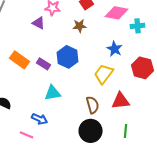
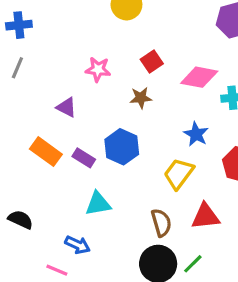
purple triangle: (39, 23) -> (66, 107), moved
green line: (126, 131) -> (193, 264), moved, turned 40

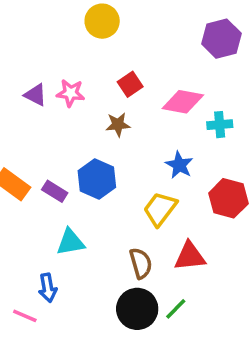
purple triangle: (66, 107) -> (35, 95), moved
blue arrow: (77, 245) -> (48, 288), turned 55

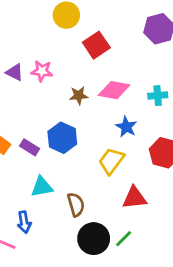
red square: (130, 84) -> (96, 45), moved, size x1.4
pink diamond: (183, 102) -> (114, 90), moved
brown semicircle: (141, 263) -> (76, 205), moved

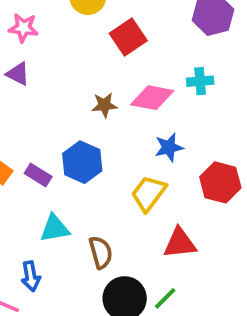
pink star: (42, 71) -> (23, 28), moved
cyan cross: (158, 96) -> (200, 81), moved
blue star: (126, 127) -> (169, 147), turned 30

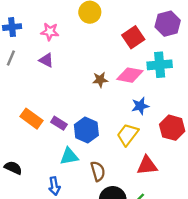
red square: (128, 37) -> (133, 37), moved
cyan cross: (200, 81) -> (160, 65), size x1.5
blue hexagon: (82, 162) -> (86, 130), moved

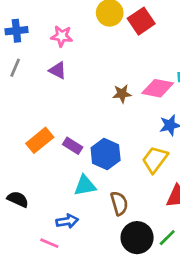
red square: (133, 37) -> (141, 21), moved
orange rectangle: (31, 119) -> (40, 140), turned -75
blue arrow: (54, 186) -> (67, 221), turned -90

